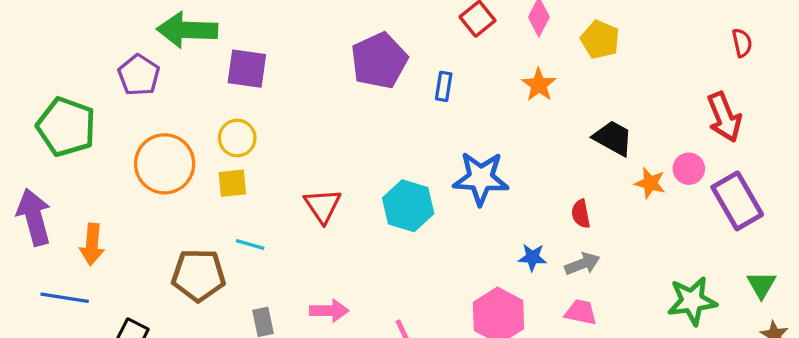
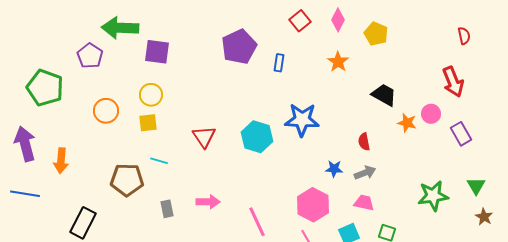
orange circle: (165, 164) -> (106, 111), size x0.7
purple rectangle: (737, 201) -> (461, 134), size x0.7
blue line: (65, 298) -> (25, 194), moved

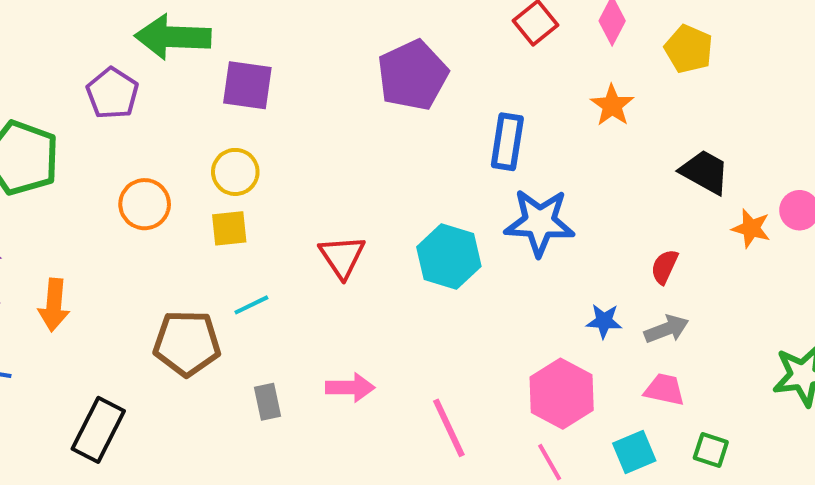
blue rectangle: (279, 63) -> (507, 142), moved, size x1.5
red semicircle: (364, 142) -> (664, 267), turned 36
cyan line: (159, 161) -> (251, 305), turned -42

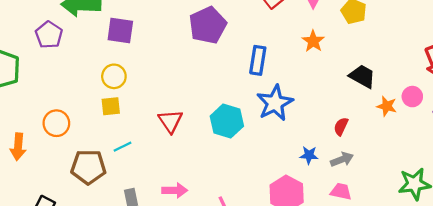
orange circle: (145, 204) -> (56, 123), moved
blue star: (540, 222) -> (275, 103), turned -30

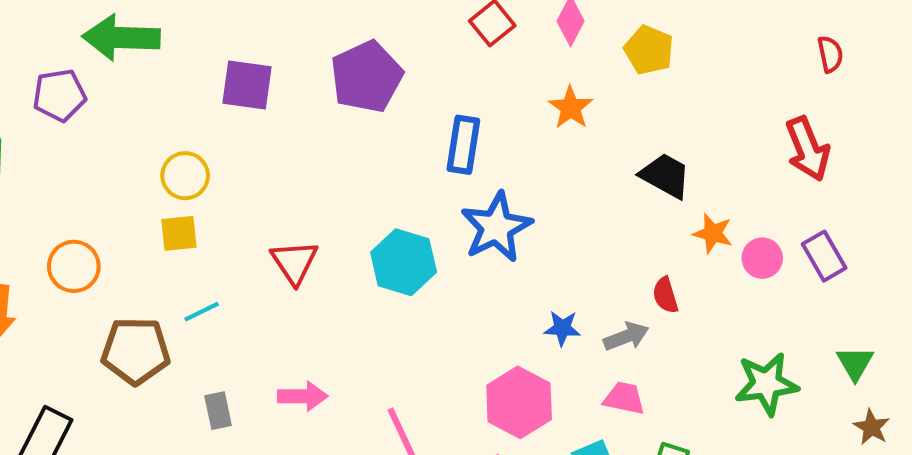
purple square: (120, 31) -> (247, 85), moved
purple pentagon: (49, 35) -> (59, 95), turned 30
pink circle: (412, 97) -> (762, 258), moved
red semicircle: (341, 126) -> (665, 295), moved, turned -42

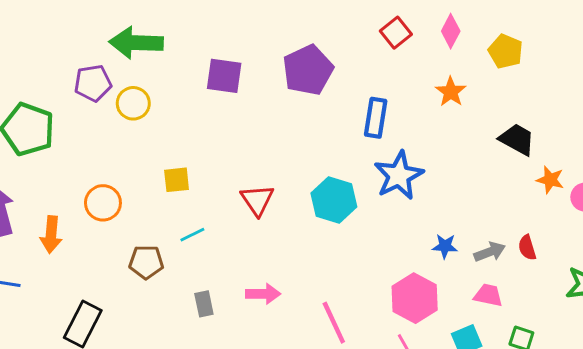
yellow circle: (185, 176) -> (133, 103), moved
red semicircle: (665, 295) -> (527, 248), moved
brown pentagon: (136, 351) -> (146, 262), size x0.7

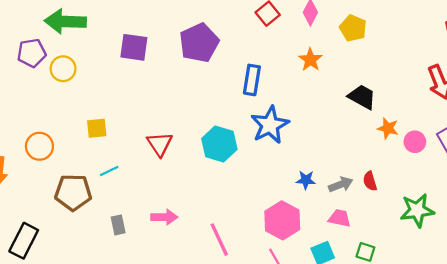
brown pentagon: (146, 262) -> (73, 192), size x1.4

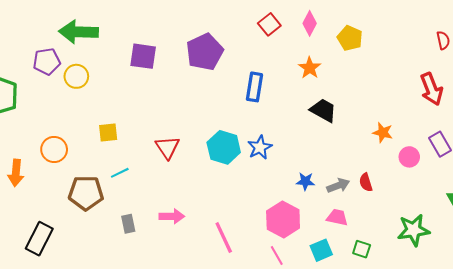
black trapezoid: (362, 97) -> (323, 110), moved
blue star: (270, 125) -> (260, 147), moved, size x0.7
pink circle: (415, 142) -> (409, 157), moved
green star: (417, 210) -> (413, 230), moved

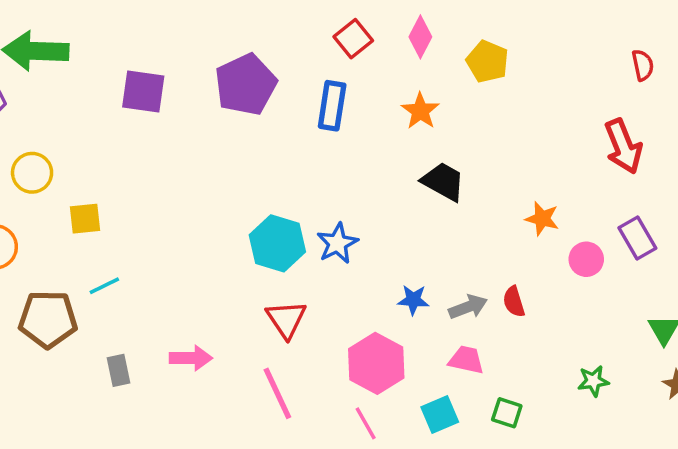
yellow circle: (76, 76) -> (32, 173), moved
blue rectangle: (254, 87) -> (332, 106), moved
red triangle: (168, 147) -> (286, 319), moved
green star: (413, 230) -> (593, 381), size x0.6

